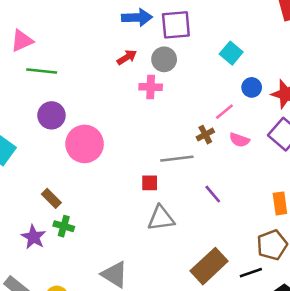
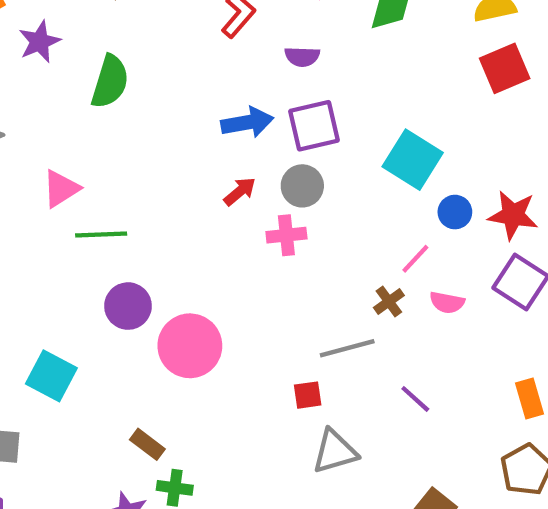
cyan square: (231, 53) -> (413, 160), size x1.5

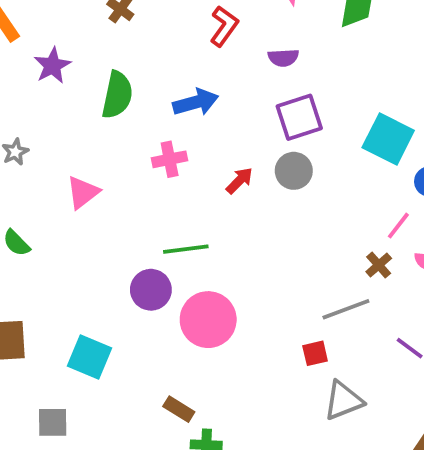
blue arrow: (247, 123) -> (196, 102), moved
green line: (101, 234) -> (186, 249), moved
pink cross: (286, 235) -> (170, 159), moved

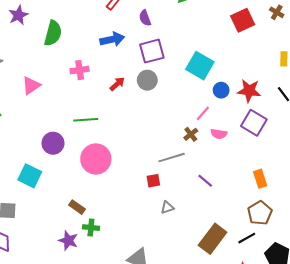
purple semicircle: (283, 58) -> (145, 18), turned 70
blue arrow: (196, 102) -> (112, 39), moved
purple circle: (151, 290) -> (53, 143), moved
gray triangle: (343, 401) -> (167, 207), size x0.6

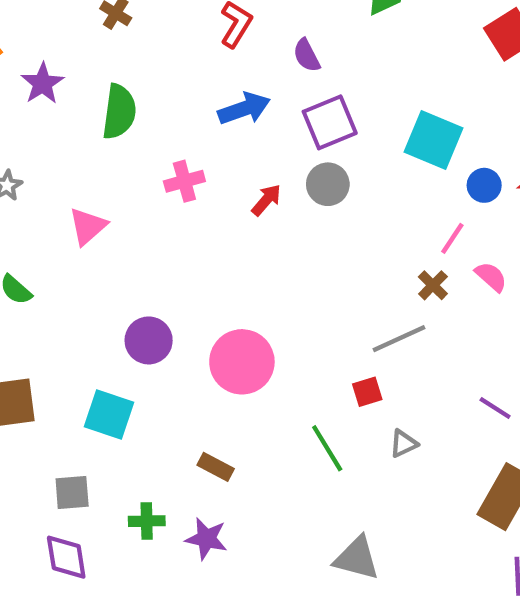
green line: (86, 120) -> (327, 448), moved, turned 70
pink semicircle: (219, 134) -> (491, 277), turned -140
purple line: (205, 181) -> (495, 408), moved
green cross: (91, 228) -> (147, 521), moved

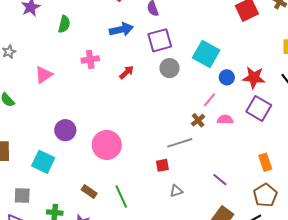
green semicircle: (119, 112) -> (64, 24), size x0.7
gray circle: (328, 184) -> (169, 68), moved
pink semicircle: (491, 277) -> (225, 119), turned -49
green line: (327, 448) -> (121, 197), moved

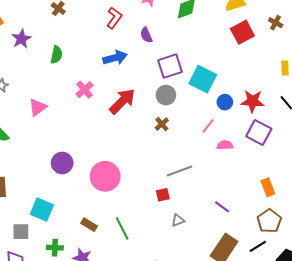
purple square: (160, 40) -> (170, 66), moved
pink cross: (90, 59) -> (85, 90), turned -30
red arrow: (127, 72) -> (122, 101), size x1.8
brown cross: (198, 120) -> (162, 124), moved
cyan square: (43, 162) -> (42, 210), moved

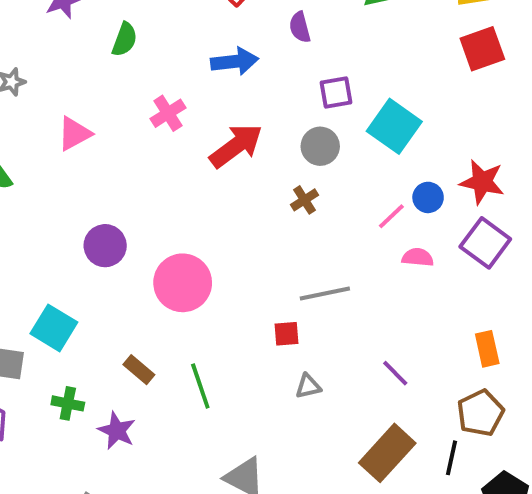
purple square: (170, 66) -> (336, 93), size x0.7
blue circle: (225, 102) -> (428, 197), moved
black line: (258, 246) -> (452, 458), turned -54

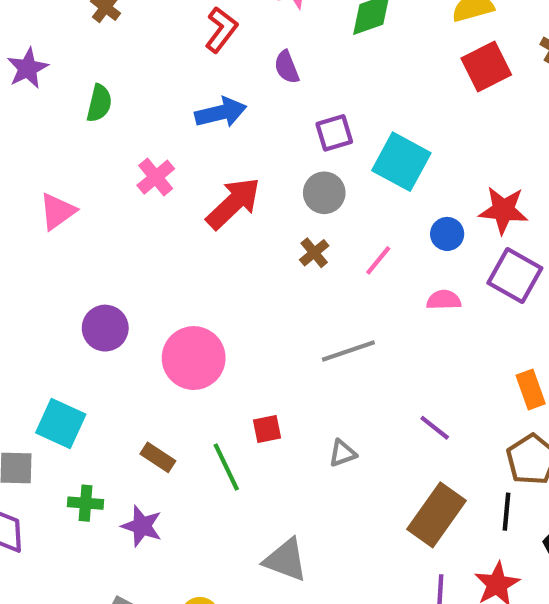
pink line: (391, 216) -> (378, 260), moved
red square: (287, 334) -> (267, 429), moved

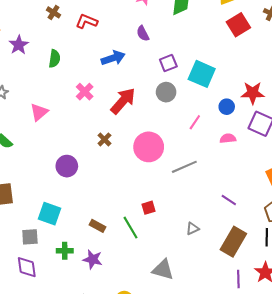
red L-shape: (221, 30) -> (87, 21), moved, turned -100
brown cross: (314, 253) -> (104, 139), moved
pink circle: (194, 358) -> (149, 147), moved
gray triangle: (342, 453) -> (192, 229), moved

